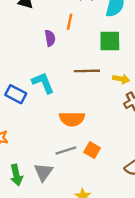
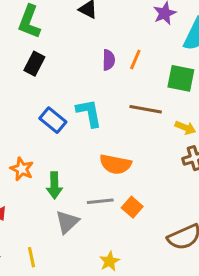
orange line: (70, 22) -> (135, 59), moved
green arrow: (16, 175) -> (54, 185), moved

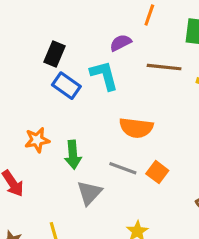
purple semicircle: (109, 60) -> (121, 43), moved, turned -114
black rectangle: (34, 64) -> (54, 54), moved
orange star: (22, 169) -> (37, 140), turned -30
gray line: (100, 201) -> (123, 168), turned 30

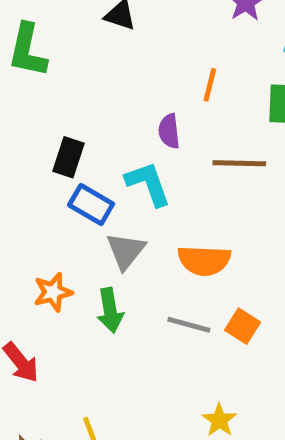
purple semicircle: (121, 43) -> (169, 131), turned -65
gray triangle: (89, 193) -> (126, 251), moved

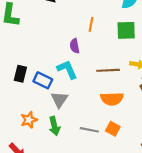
black rectangle: (68, 157) -> (20, 74), moved
brown line: (239, 163) -> (108, 70), moved
orange semicircle: (204, 260) -> (112, 99), moved

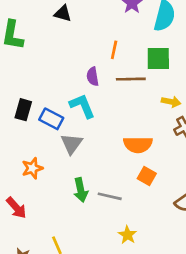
brown line: (108, 70) -> (131, 79), moved
green arrow: (54, 126) -> (81, 190), moved
orange square: (113, 129) -> (147, 176), moved
gray line: (89, 130) -> (110, 196), moved

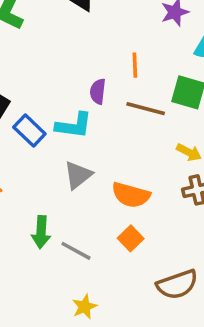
orange line: (114, 50) -> (135, 65), turned -30
cyan L-shape: (82, 106) -> (74, 125), turned 104
gray triangle: (72, 144) -> (78, 175), moved

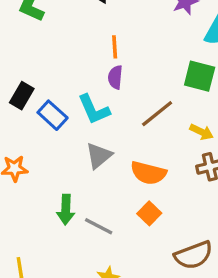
orange line: (135, 65) -> (115, 47), moved
brown line: (146, 109) -> (157, 114), moved, turned -52
cyan L-shape: (74, 125) -> (94, 109), turned 60

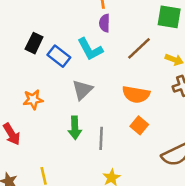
gray triangle: (99, 156) -> (82, 90), moved
gray line: (99, 226) -> (101, 138), turned 70

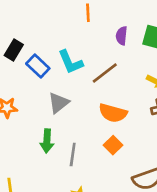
purple semicircle: (105, 23) -> (122, 36), moved
brown line: (139, 48) -> (105, 73), moved

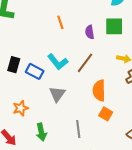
orange semicircle: (113, 113) -> (99, 90), turned 90
green arrow: (47, 141) -> (41, 132), moved

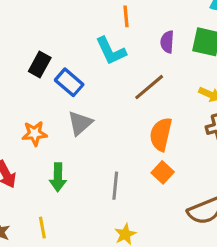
cyan L-shape: (58, 62) -> (111, 51), moved
gray triangle: (57, 94) -> (80, 123), moved

